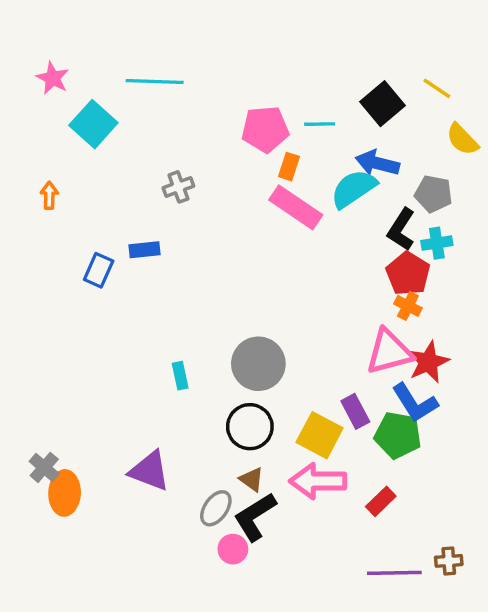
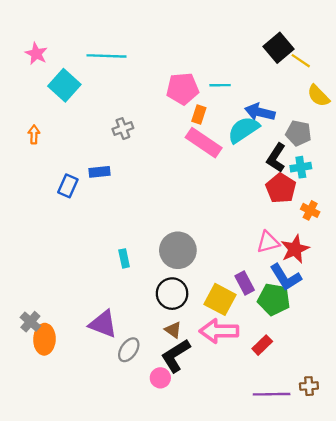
black square: (382, 104) -> (279, 48), moved
orange cross: (408, 306) -> (310, 210), moved
pink triangle: (389, 352) -> (268, 242), size x0.7
gray ellipse: (216, 508) -> (129, 350), moved

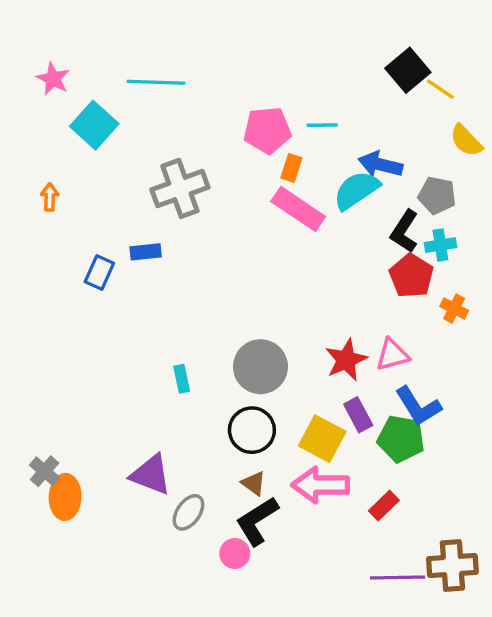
gray cross: (123, 129) -> (180, 188), size x1.8
red star: (295, 249) -> (346, 360), moved
brown cross: (309, 386) -> (452, 566), size x1.8

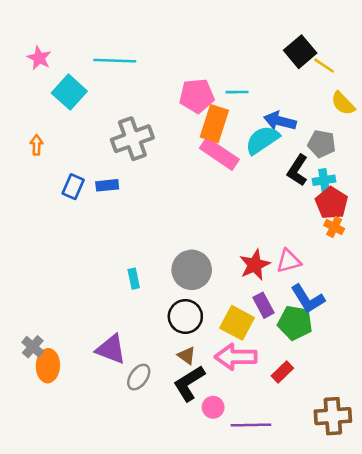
orange rectangle: (291, 168) -> (214, 124), size x1.8
blue rectangle: (99, 272) -> (73, 187), moved
red pentagon: (411, 276) -> (332, 203), moved
pink circle: (235, 554) -> (213, 407), moved
purple line: (398, 577) -> (251, 425), moved

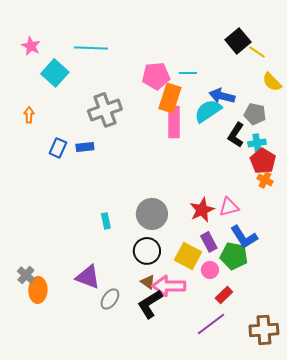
pink rectangle: (219, 154) -> (174, 122), turned 56
pink arrow: (236, 357) -> (169, 286), moved
pink circle: (213, 407) -> (210, 270), moved
purple line: (251, 425) -> (211, 324), moved, turned -36

